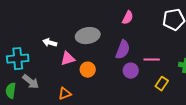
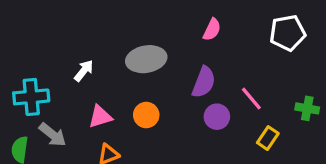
white arrow: (50, 43) -> (84, 71), turned 112
pink triangle: (68, 59) -> (100, 117), moved
pink line: (152, 60) -> (251, 99), turned 49

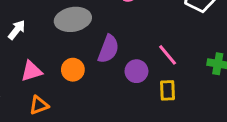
purple semicircle: (204, 82) -> (108, 49), moved
yellow rectangle: (268, 138) -> (168, 90), moved, turned -36

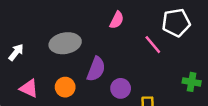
pink line: (168, 55) -> (153, 45), moved
pink triangle: (31, 71) -> (29, 88), turned 42

